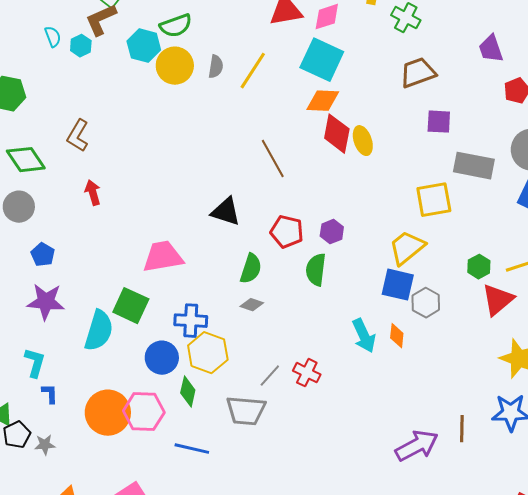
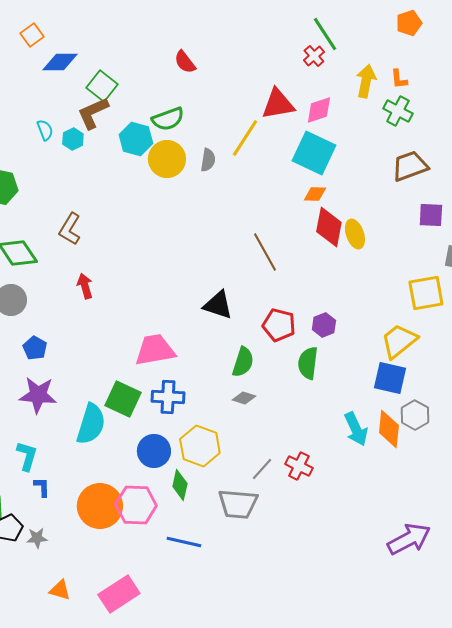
yellow line: (253, 71) -> (245, 138), moved
orange diamond: (323, 101) -> (315, 194), size x0.7
gray hexagon: (426, 303) -> (415, 415), moved
blue cross: (191, 321) -> (168, 397), moved
orange diamond: (397, 336) -> (389, 429), size x1.5

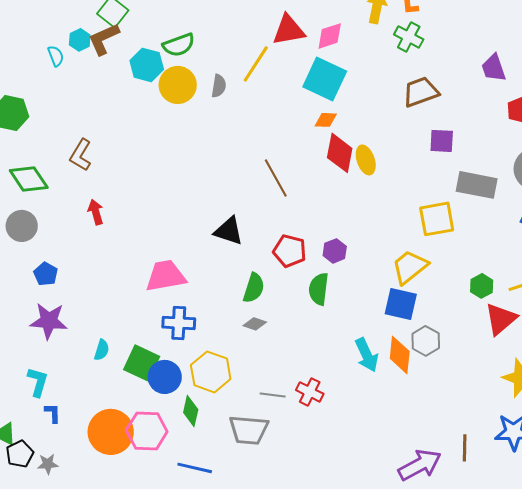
cyan hexagon: (73, 139) -> (80, 40), moved
green square: (123, 399) -> (142, 363), moved
cyan semicircle: (91, 424) -> (102, 350), size x0.5
gray line: (262, 469) -> (273, 395), turned 55

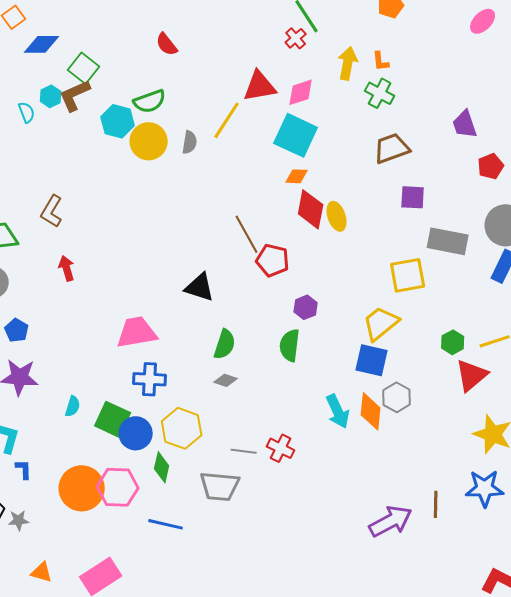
red pentagon: (290, 251) -> (273, 260), moved

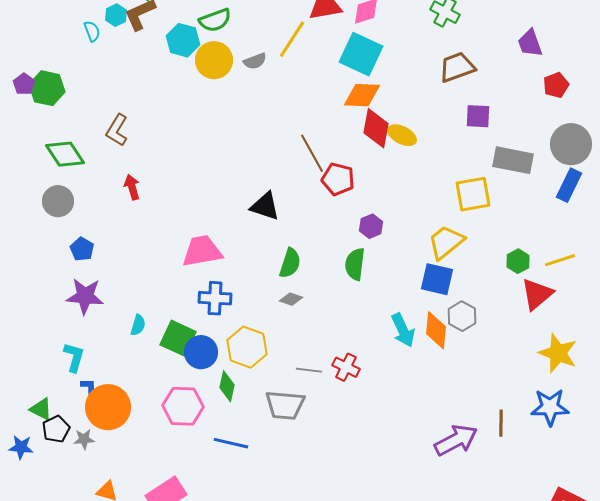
gray semicircle: (190, 142) -> (255, 61), turned 60
orange diamond: (297, 176) -> (362, 95), size x1.6
yellow ellipse: (337, 216) -> (402, 135), turned -44
orange circle: (82, 488) -> (108, 407), moved

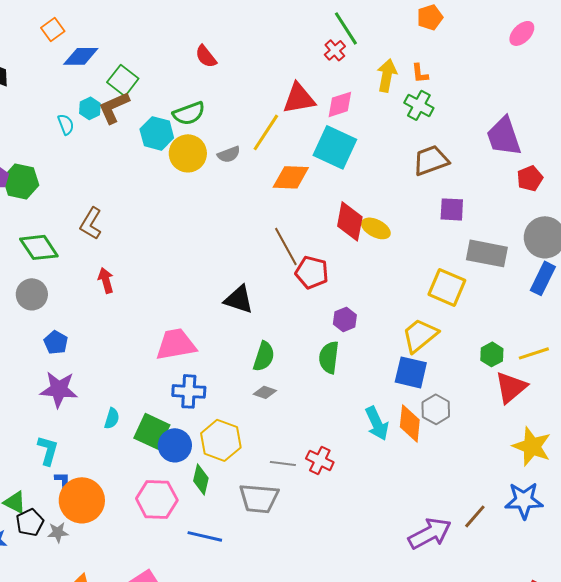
purple trapezoid: (530, 43) -> (504, 136), size x1.4
orange diamond: (362, 95) -> (291, 177), moved
yellow square: (473, 194) -> (447, 287), turned 33
brown line: (501, 423) -> (475, 516), turned 40

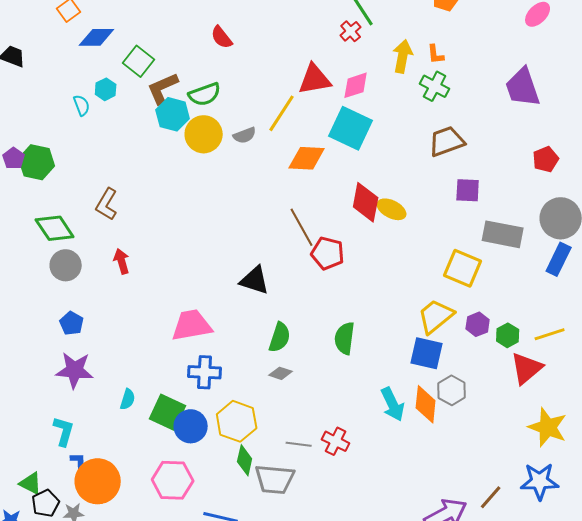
brown L-shape: (114, 107) -> (163, 88), moved
purple trapezoid: (504, 136) -> (523, 87), moved
gray circle: (32, 294) -> (66, 265), moved
purple hexagon: (345, 319) -> (478, 324), moved
green diamond: (201, 479) -> (245, 460), moved

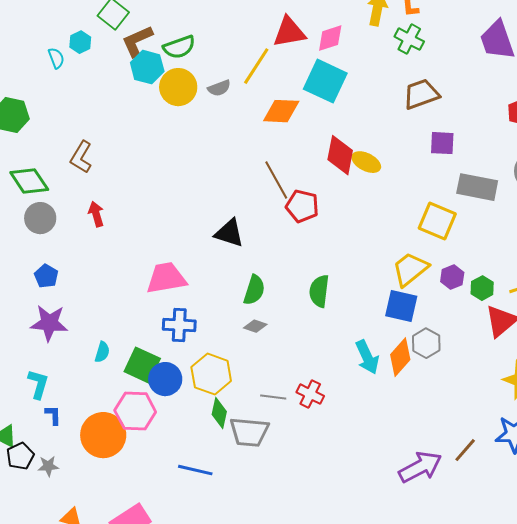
orange diamond: (426, 404) -> (400, 357), turned 36
pink hexagon: (173, 480) -> (135, 411), moved
orange circle: (98, 481) -> (103, 435), moved

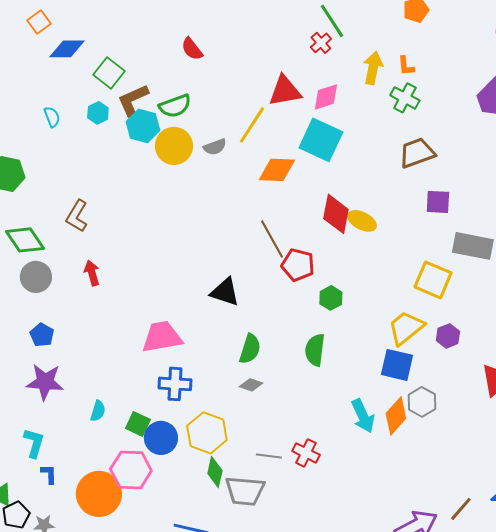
cyan hexagon: (80, 42) -> (98, 113), moved
green hexagon: (482, 288) -> (331, 298), moved
green square: (142, 365) -> (138, 424), size x0.7

